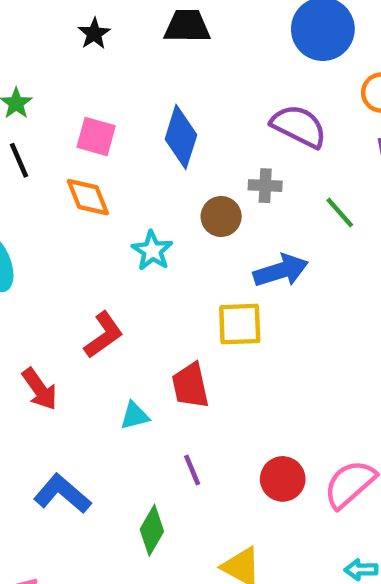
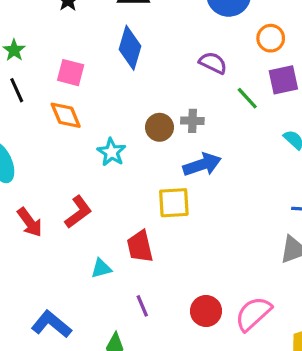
purple semicircle: (299, 126) -> (213, 63), size x0.7
blue diamond: (181, 137) -> (130, 48), moved
gray cross: (265, 186) -> (192, 121), moved
green line: (340, 213) -> (247, 98), moved
red arrow: (40, 389) -> (30, 222), moved

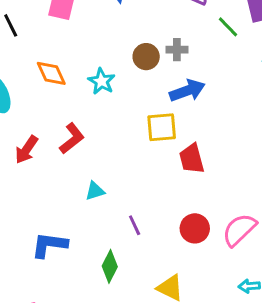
orange diamond: (66, 115) -> (51, 73), moved
red arrow: (30, 222) -> (26, 150), turned 72
red trapezoid: (140, 246) -> (192, 159), moved
blue L-shape: (51, 324) -> (49, 245), turned -30

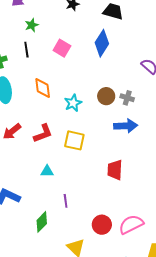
yellow square: (162, 127) -> (74, 140), moved
red circle: (195, 228) -> (102, 225), moved

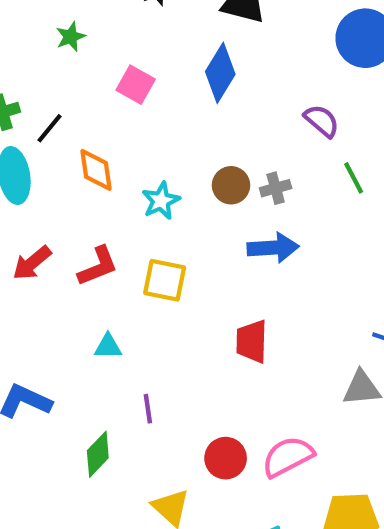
black line: (26, 50) -> (49, 128), moved, turned 49
gray cross: (127, 98) -> (276, 188), turned -32

